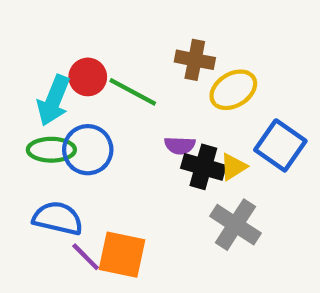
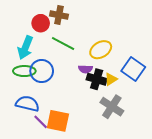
brown cross: (195, 60) -> (59, 15), moved
red circle: (88, 77) -> (41, 23), moved
yellow ellipse: (233, 90) -> (101, 50), moved

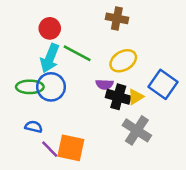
brown cross: (59, 15) -> (117, 18), moved
cyan arrow: (25, 48) -> (50, 58), moved
blue semicircle: (27, 104) -> (34, 127), size x0.6

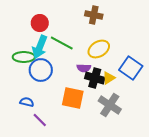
green ellipse: (30, 87) -> (24, 57), moved
orange square: (71, 148) -> (73, 98), moved

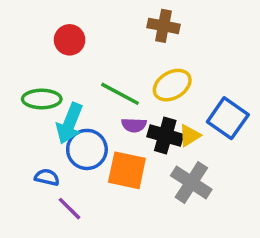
green line: (62, 43) -> (120, 94), moved
cyan arrow: (40, 47) -> (70, 123), moved
purple semicircle: (84, 68) -> (134, 125), moved
blue circle: (41, 70) -> (87, 149), moved

